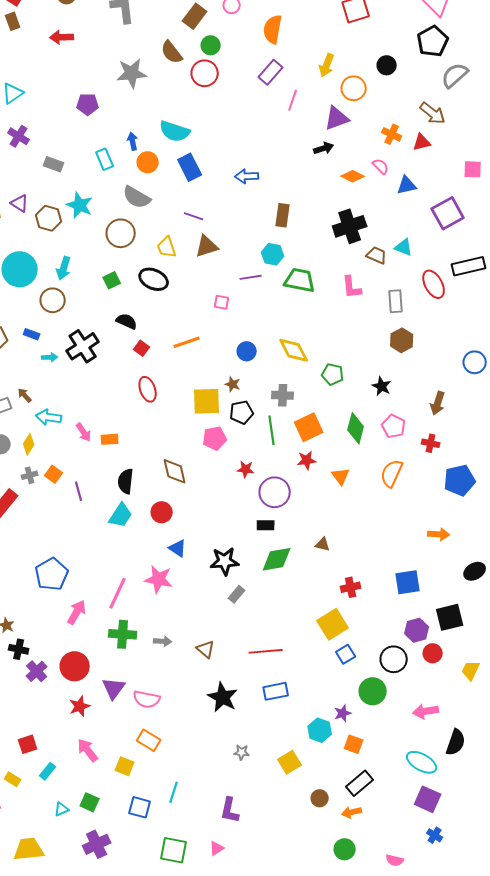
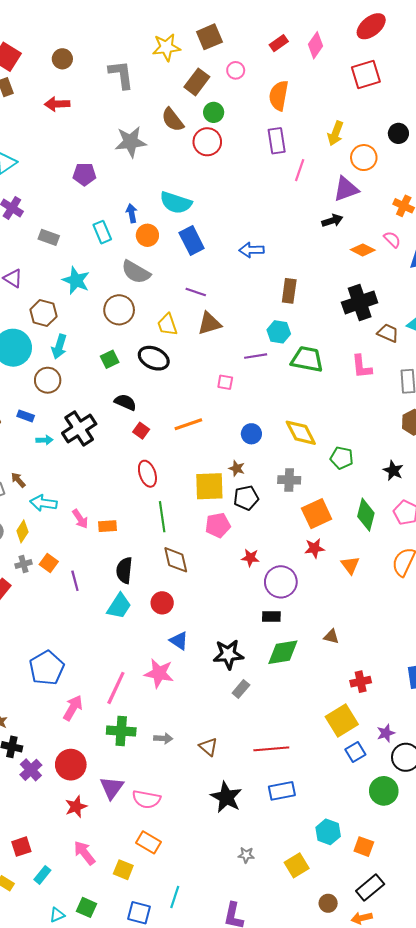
purple rectangle: (271, 72) -> (277, 141), turned -50
brown hexagon: (49, 218) -> (43, 313), moved
green line: (272, 430) -> (162, 517), moved
purple star: (343, 713) -> (386, 733), moved

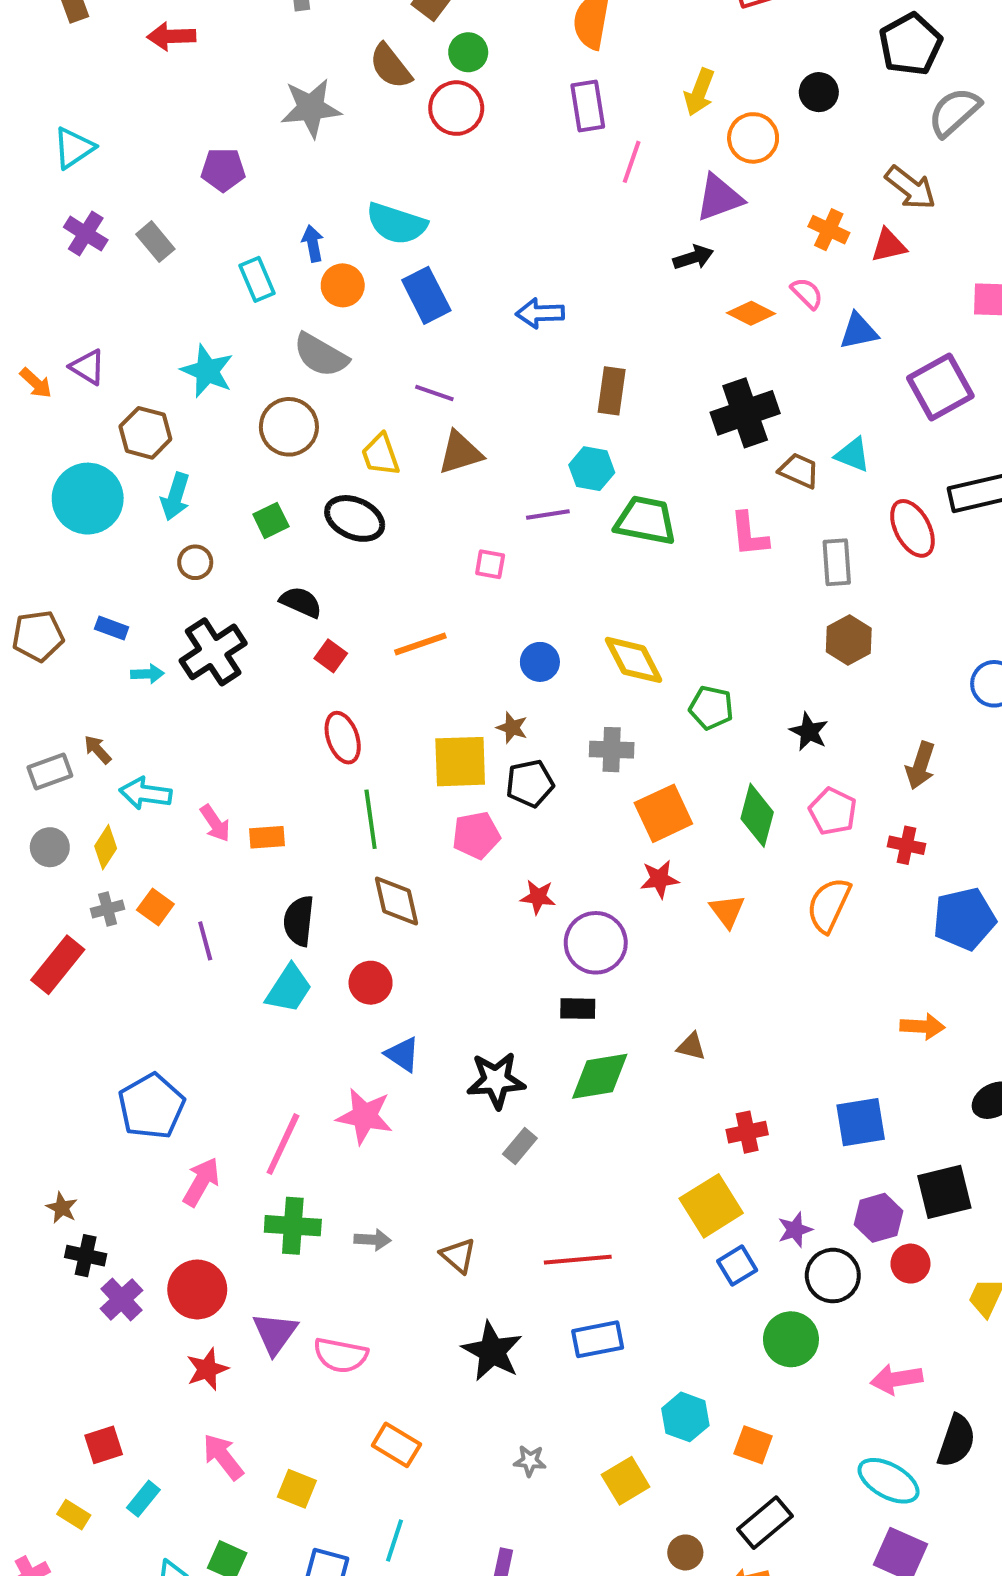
gray rectangle: (49, 237) -> (155, 242), moved, turned 30
brown circle: (48, 380) -> (195, 562), moved, size x0.7
orange rectangle: (148, 842) -> (396, 1445), moved

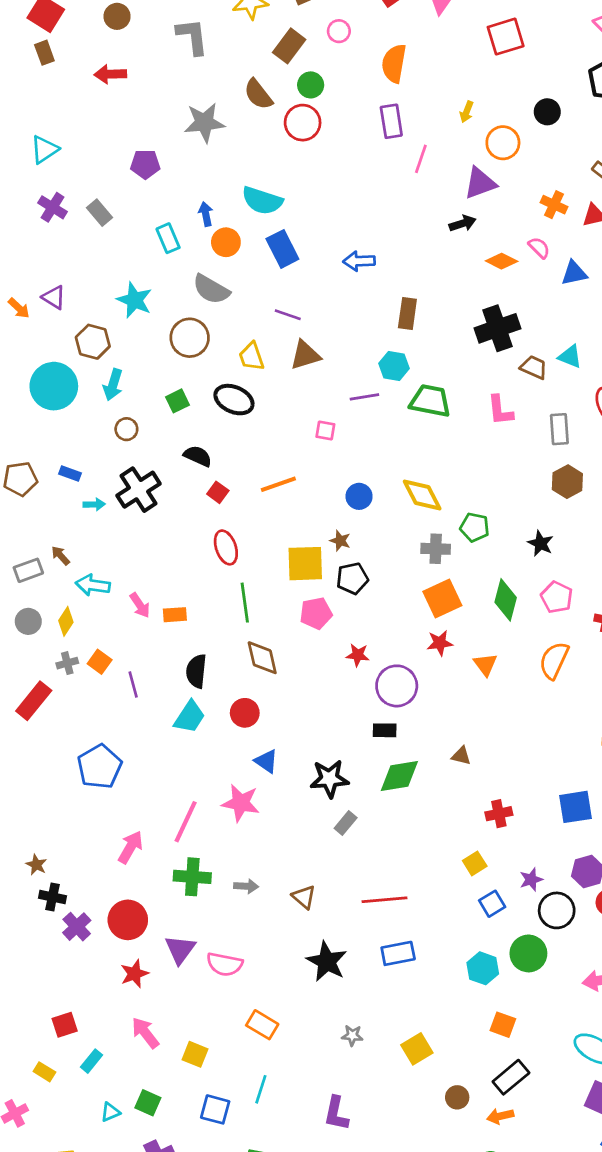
yellow arrow: (699, 92) -> (467, 112), size x0.7
gray cross: (612, 750) -> (436, 549), moved
blue pentagon: (151, 1106) -> (100, 767), moved
yellow square: (711, 1206) -> (475, 863), size x0.6
cyan hexagon: (685, 1417) -> (483, 968), moved

